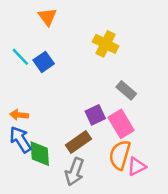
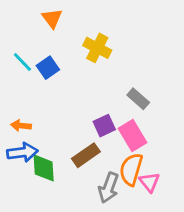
yellow cross: (106, 44) -> (97, 48), moved
blue arrow: (20, 139) -> (22, 152), turned 116
pink triangle: (137, 167) -> (149, 182), turned -42
gray arrow: (75, 172) -> (109, 188), moved

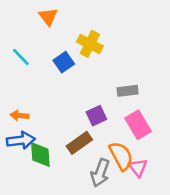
blue square: (48, 68) -> (64, 62), moved
gray rectangle: (138, 99) -> (128, 91), turned -48
pink rectangle: (133, 135) -> (138, 125), moved
orange semicircle: (131, 169) -> (121, 156), turned 136

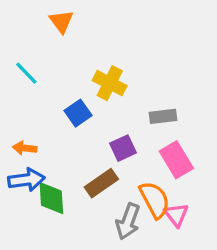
yellow cross: (90, 44) -> (110, 83), moved
blue square: (64, 62) -> (78, 113), moved

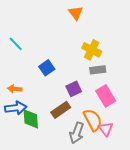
orange triangle: (61, 21) -> (76, 13), moved
yellow cross: (110, 83) -> (92, 50), moved

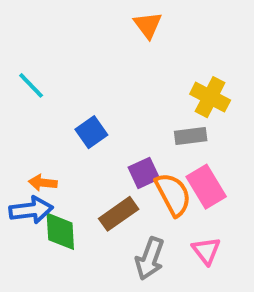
yellow cross: (92, 50) -> (210, 97), moved
orange arrow: (15, 89) -> (43, 183), moved
orange semicircle: (93, 120) -> (173, 194), moved

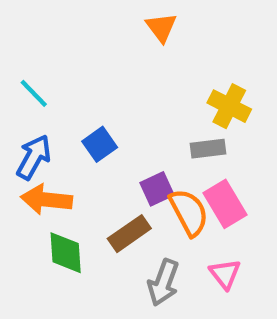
orange arrow: (43, 183) -> (46, 200), size x1.6
blue arrow: (31, 210) -> (34, 157), moved, turned -54

